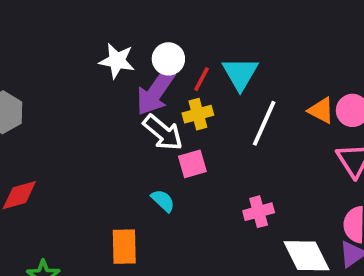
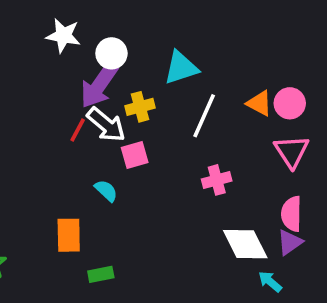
white star: (117, 61) -> (63, 36), moved
cyan triangle: (240, 74) -> (181, 68), turned 42
red line: (202, 79) -> (78, 130), moved
pink cross: (259, 212) -> (217, 180), moved

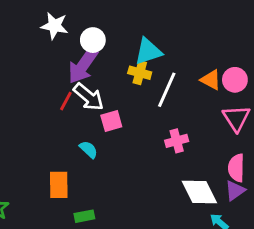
yellow cross: (140, 107) -> (140, 73), moved, turned 30

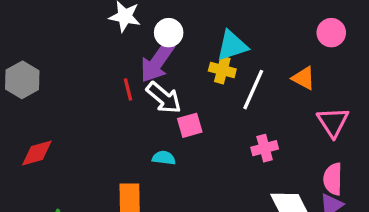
pink circle: (235, 80) -> (331, 33), moved
red line: (66, 101) -> (128, 90), moved, turned -42
cyan semicircle: (89, 149) -> (164, 158), turned -36

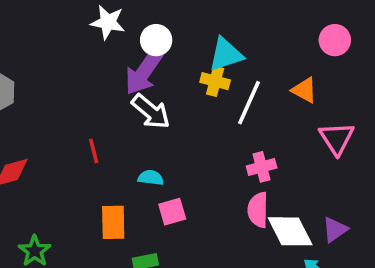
red line: (128, 90) -> (94, 151), moved
pink square: (190, 125) -> (172, 212), moved
pink semicircle: (333, 179) -> (258, 210), moved

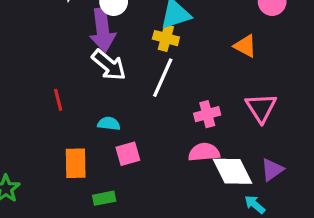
purple arrow: (144, 72) -> (103, 30), turned -42
white line: (249, 103) -> (163, 78), moved
pink triangle: (337, 138) -> (261, 108), moved
pink semicircle: (258, 210) -> (204, 152), turned 84

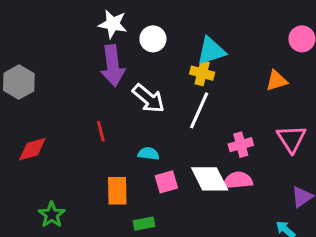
purple arrow: (103, 30) -> (113, 66), moved
orange triangle: (245, 46) -> (277, 81), turned -45
white diamond: (233, 171) -> (210, 179), moved

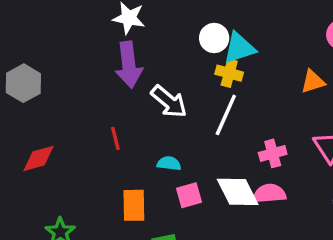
white circle: (153, 39) -> (214, 38), moved

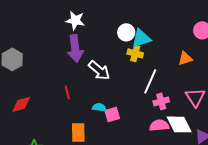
white line: (226, 115) -> (150, 81), moved
white diamond: (238, 192) -> (179, 124), moved
pink square: (189, 195) -> (112, 114), moved

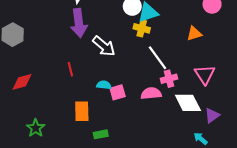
white line: (150, 81) -> (157, 58), turned -60
pink semicircle: (159, 125) -> (151, 93), moved

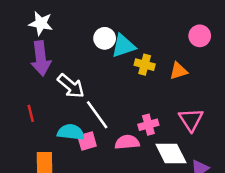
yellow cross: (142, 28) -> (145, 65), moved
white line: (157, 58) -> (97, 115), moved
cyan semicircle: (104, 85) -> (71, 132), size x1.5

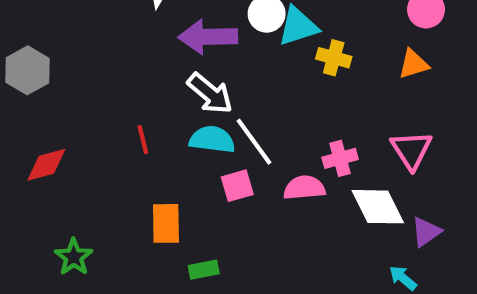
purple arrow: (41, 58) -> (208, 37), moved, turned 96
orange triangle: (178, 71) -> (413, 64), moved
cyan semicircle: (71, 132) -> (212, 140), moved

